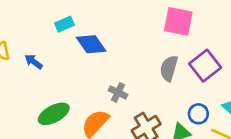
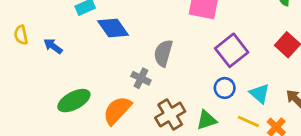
gray semicircle: (169, 68) -> (163, 53), moved
blue circle: (198, 114) -> (225, 88), moved

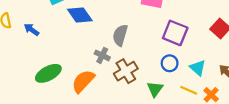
purple square: (232, 50) -> (175, 33), turned -30
brown cross: (170, 115) -> (126, 71), moved
green triangle: (207, 120) -> (155, 89), turned -36

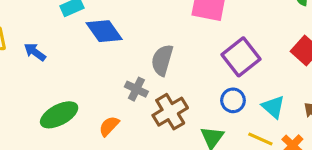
purple square: (175, 33) -> (241, 57), turned 30
orange semicircle: (83, 81) -> (109, 126), size x0.6

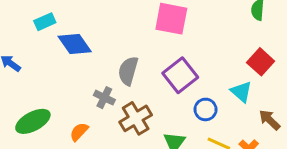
purple square: (241, 57) -> (180, 75), moved
blue circle: (233, 100) -> (206, 109), moved
cyan triangle: (273, 107) -> (241, 92), moved

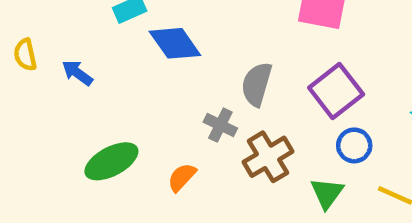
blue circle: (206, 109) -> (354, 145), moved

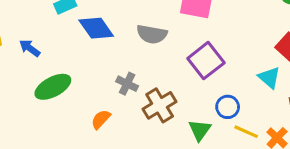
gray semicircle: (257, 84) -> (152, 34), moved, turned -96
blue circle: (354, 145) -> (228, 107), moved
green ellipse: (111, 161) -> (53, 87), moved

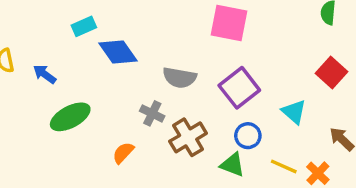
gray semicircle: (152, 34) -> (180, 78), moved
cyan triangle: (269, 78) -> (294, 112), moved
blue circle: (228, 107) -> (248, 136), moved
green triangle: (200, 130) -> (232, 165), turned -45

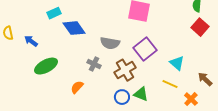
red square: (332, 72) -> (200, 27), moved
blue circle: (248, 136) -> (122, 97), moved
brown cross: (188, 137) -> (125, 70), moved
yellow line: (284, 166) -> (170, 84), moved

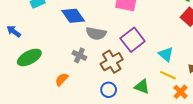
blue diamond: (74, 28) -> (73, 16), moved
yellow line: (170, 84) -> (168, 75), moved
green triangle: (141, 94) -> (142, 87), moved

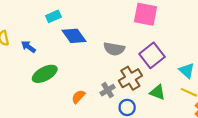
blue diamond: (73, 16) -> (74, 36), moved
gray cross: (79, 55) -> (108, 90), moved, turned 32
green triangle: (142, 87) -> (157, 92), moved

